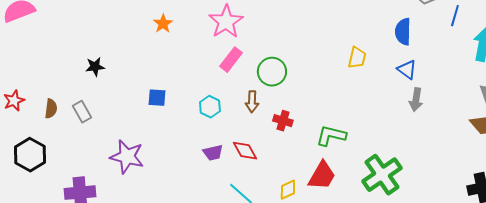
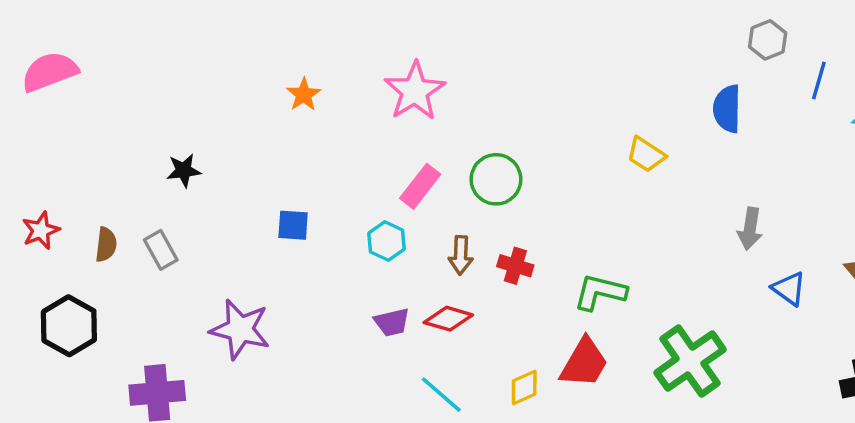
yellow trapezoid: (357, 58) -> (646, 155), turned 110
pink rectangle: (231, 60) -> (420, 186), moved
blue triangle: (407, 70) -> (789, 289), moved
brown arrow: (252, 102) -> (461, 255), moved
red diamond: (245, 151) -> (448, 319), turned -44

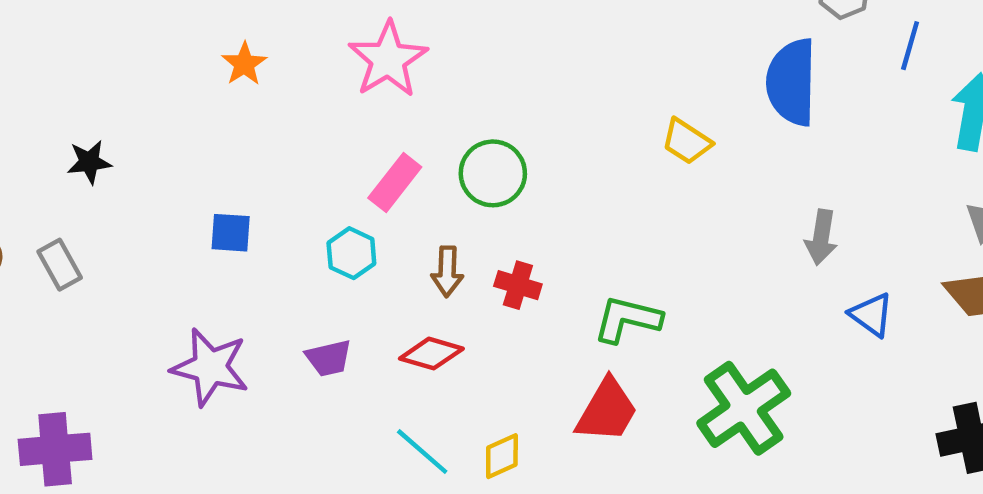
blue semicircle: (727, 109) -> (792, 82), size x1.4
purple trapezoid: (392, 322) -> (329, 358), moved
purple star: (240, 329) -> (210, 367), moved
yellow diamond: (524, 388) -> (502, 456), moved

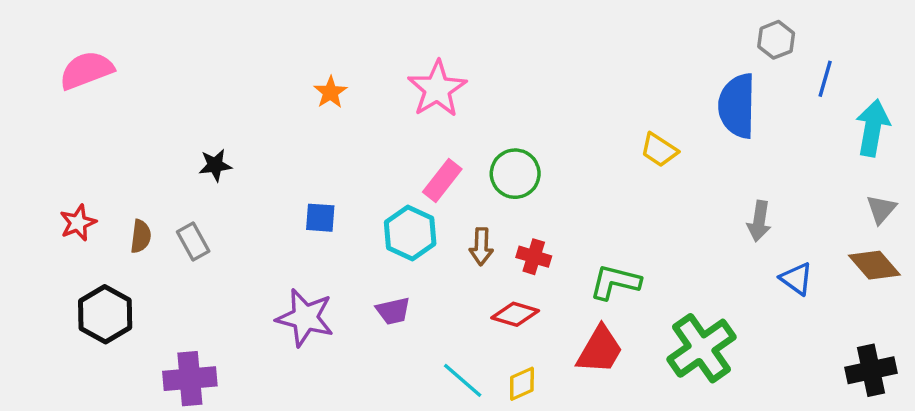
cyan hexagon: (351, 253) -> (410, 233), size x1.4
red diamond: (431, 354) -> (515, 314), moved

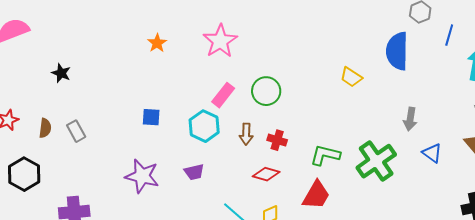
black star: (215, 165) -> (61, 73), moved, turned 30
green cross: (702, 348) -> (376, 161), moved

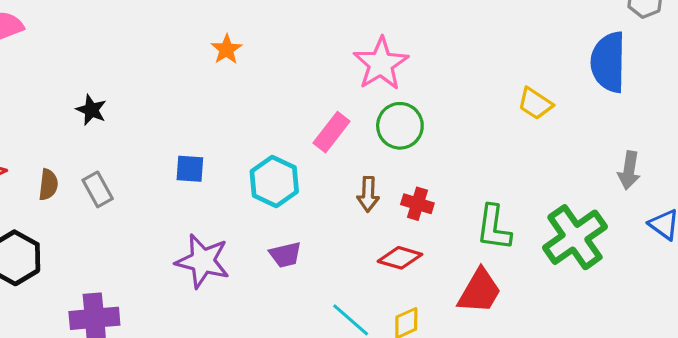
pink star: (220, 41) -> (381, 64), moved
black star: (61, 73) -> (91, 110), moved
blue square: (151, 117) -> (190, 169), moved
cyan hexagon: (204, 126) -> (274, 181), moved
green L-shape: (325, 155) -> (494, 228), turned -96

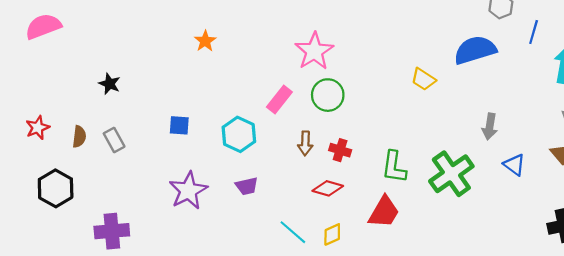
blue semicircle: (608, 62) -> (475, 50), turned 72
purple star: (203, 261) -> (188, 191), turned 30

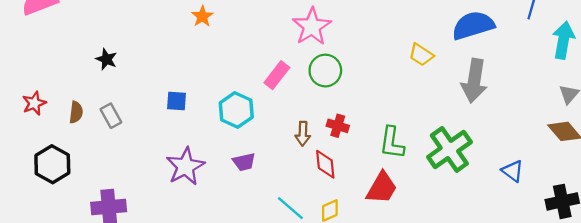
gray arrow: (490, 127) -> (474, 81), moved, size x1.6
brown arrow: (305, 143) -> (303, 134), moved
blue triangle: (514, 165) -> (513, 171), moved
red diamond: (328, 188) -> (325, 164), turned 68

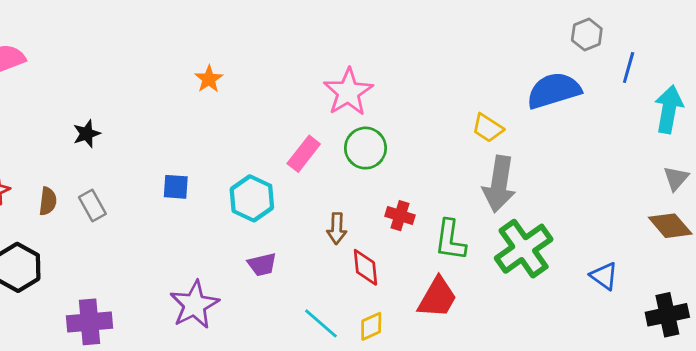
black star: (106, 59) -> (87, 134), turned 30
gray arrow: (474, 81) -> (499, 184), moved
red cross: (338, 126) -> (400, 216), moved
purple star: (185, 166) -> (194, 305), moved

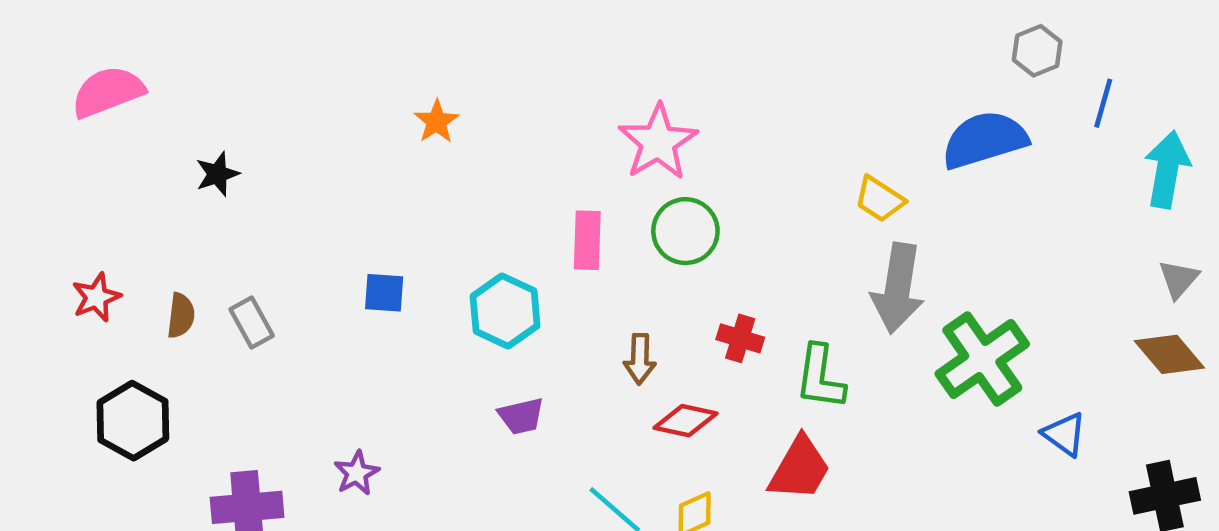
black star: (87, 134) -> (217, 174), moved
pink rectangle: (304, 154) -> (587, 240), turned -36
green cross: (524, 249) -> (982, 359), moved
red diamond: (365, 267) -> (685, 421), turned -72
purple star: (194, 305) -> (357, 473), moved, size x0.6

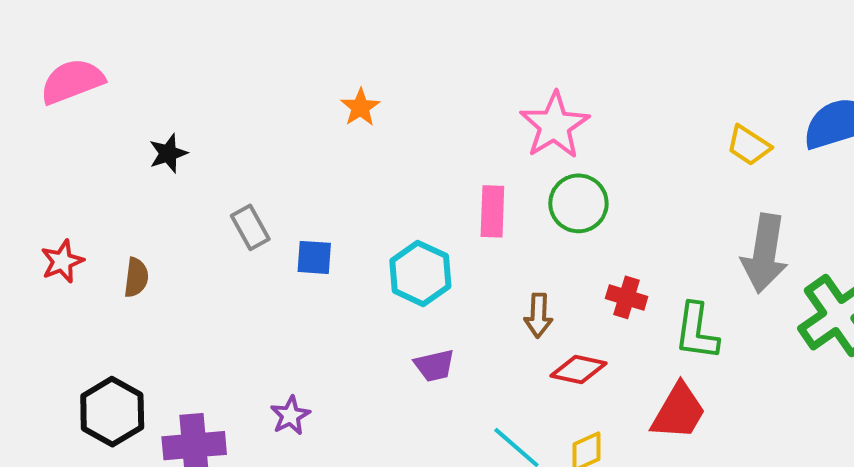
yellow trapezoid: (880, 199) -> (749, 145), moved
gray rectangle: (252, 322) -> (250, 227), moved
black hexagon: (133, 421) -> (112, 412), moved

